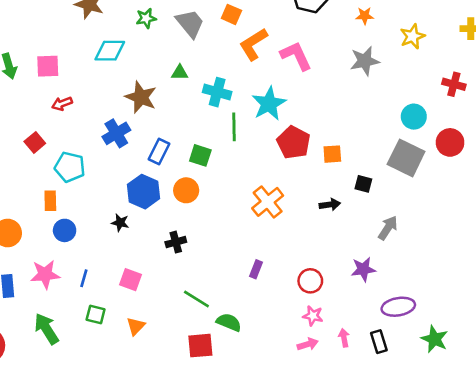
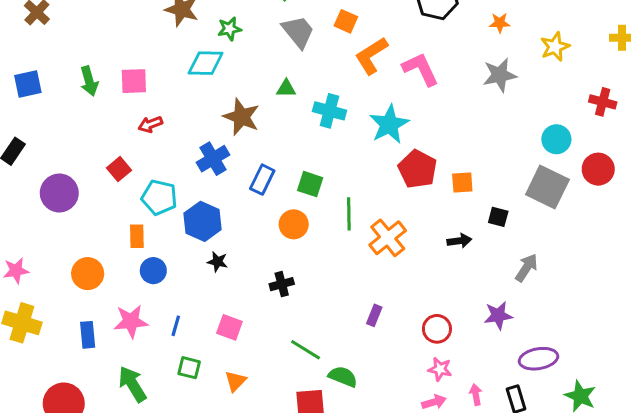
green star: (146, 18) -> (229, 29), moved
green line: (234, 127) -> (349, 214), moved
blue hexagon: (143, 192) -> (203, 221), moved

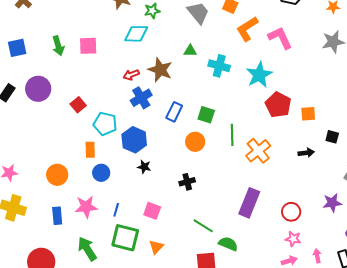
red arrow: (150, 124) -> (131, 75), moved
purple circle: (59, 193) -> (38, 89), moved
purple rectangle: (374, 315) -> (249, 203), size x2.0
green square: (189, 368) -> (125, 238), size x1.8

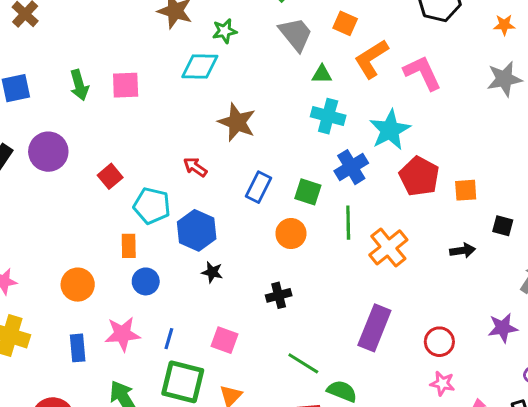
green triangle: (190, 51) -> (322, 74), moved
red arrow: (131, 75) -> (195, 167), moved, turned 56
blue cross: (141, 98) -> (351, 167), moved

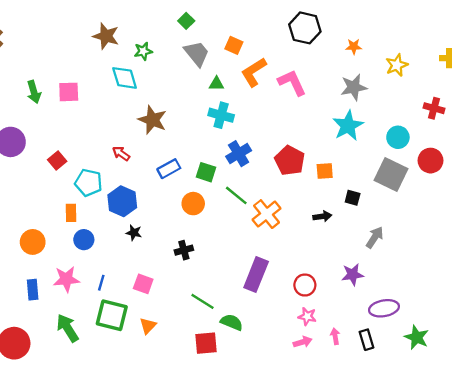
cyan diamond: (200, 67) -> (125, 78), turned 72
cyan star: (390, 130) -> (348, 126), moved
blue rectangle: (259, 187) -> (169, 169), turned 35
green line: (348, 223) -> (236, 195), turned -50

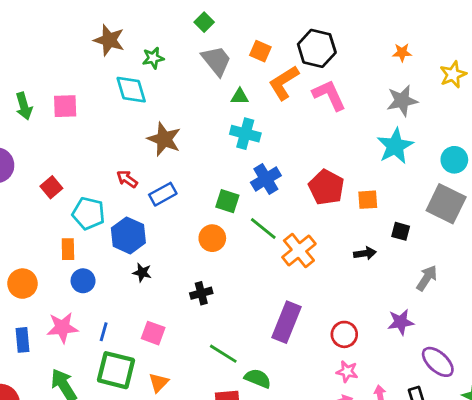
black hexagon: (305, 28) -> (317, 48), moved
blue rectangle: (169, 169) -> (163, 194), moved
purple ellipse: (384, 308) -> (438, 362), turned 52

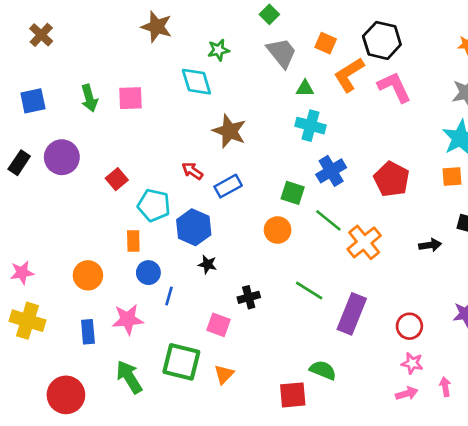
brown star: (109, 40) -> (157, 27), moved
orange square: (368, 200) -> (452, 176), moved
black cross: (201, 293) -> (249, 297), moved
blue line: (104, 332) -> (169, 296), moved
green line: (223, 354) -> (309, 290), moved

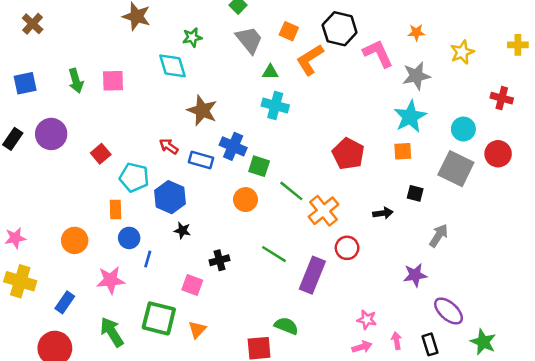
pink L-shape: (394, 87) -> (378, 53), moved
blue cross: (331, 171) -> (233, 146), moved, turned -35
blue rectangle: (228, 186) -> (201, 160), turned 45
red circle: (409, 326) -> (347, 248), moved
blue rectangle: (88, 332) -> (65, 302), moved, turned 40

